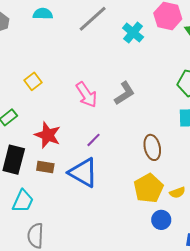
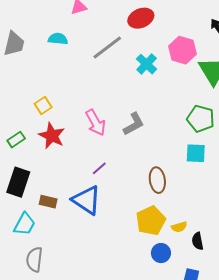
red star: (48, 135) -> (52, 136), moved
brown rectangle: (45, 167) -> (48, 202), moved

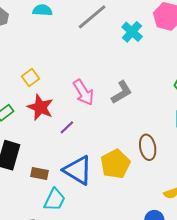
purple line: (99, 168) -> (67, 127), moved
yellow pentagon: (151, 221) -> (115, 164), moved
cyan trapezoid: (24, 224) -> (55, 200), moved

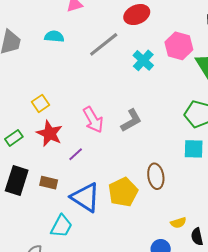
brown rectangle: (39, 173) -> (49, 183), moved

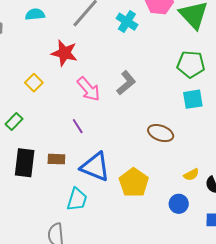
red star: (50, 133) -> (64, 53), moved
purple line: (76, 154) -> (78, 126), turned -70
brown ellipse: (156, 176) -> (161, 133), turned -50
yellow pentagon: (123, 192) -> (134, 183), moved

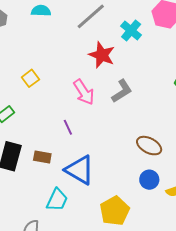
red star: (64, 53) -> (102, 55), moved
yellow pentagon: (134, 183) -> (115, 211), moved
blue circle: (179, 204) -> (149, 180), moved

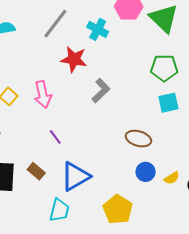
pink arrow: (84, 92) -> (43, 94), moved, turned 32
brown rectangle: (42, 157) -> (36, 171), turned 42
blue triangle: (80, 170) -> (75, 176), turned -48

